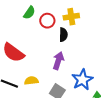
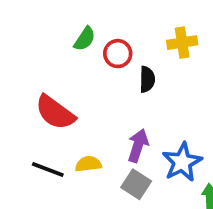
yellow cross: (71, 17) -> (182, 43), moved
purple arrow: (58, 61) -> (138, 146), moved

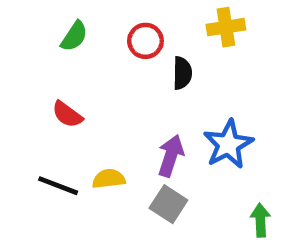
green semicircle: (85, 39) -> (74, 36), moved
red semicircle: (55, 112) -> (67, 114), size x0.6
blue star: (182, 162) -> (228, 144), moved

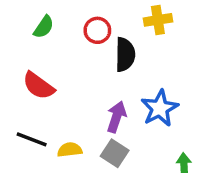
black semicircle: (182, 73) -> (125, 55), size x1.4
red semicircle: (67, 114) -> (39, 86), size x1.4
yellow semicircle: (109, 179) -> (70, 150), moved

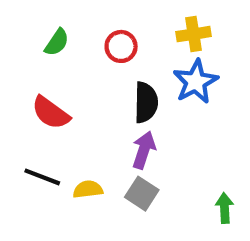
black semicircle: (125, 55) -> (146, 102), moved
blue star: (160, 108) -> (196, 82), moved

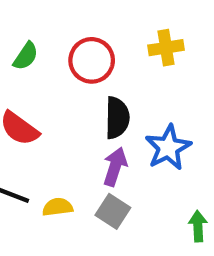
red circle: (121, 46) -> (92, 60), size x1.4
blue star: (196, 82) -> (168, 148), moved

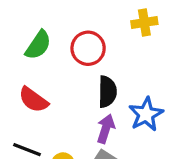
yellow cross: (166, 48) -> (144, 23), moved
green semicircle: (26, 56) -> (38, 45), size x1.4

